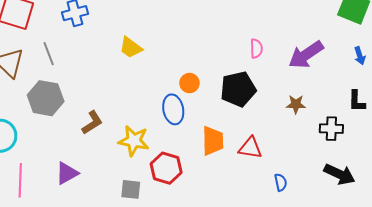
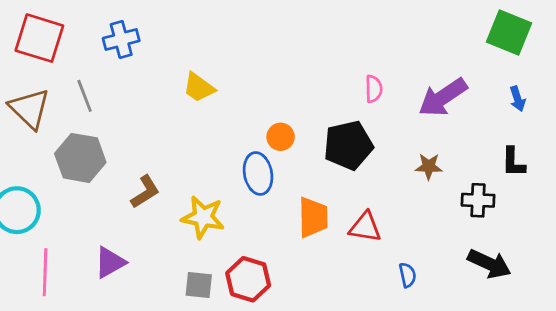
red hexagon: (166, 168) -> (248, 279), moved

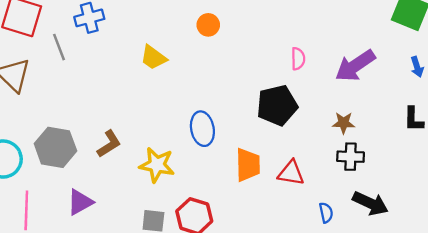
gray line: (85, 96) -> (59, 47), moved
orange circle: (281, 137) -> (208, 25), moved
gray hexagon: (80, 158) -> (55, 147), moved
black cross: (478, 200) -> (351, 157), moved
black arrow: (489, 264) -> (370, 203), moved

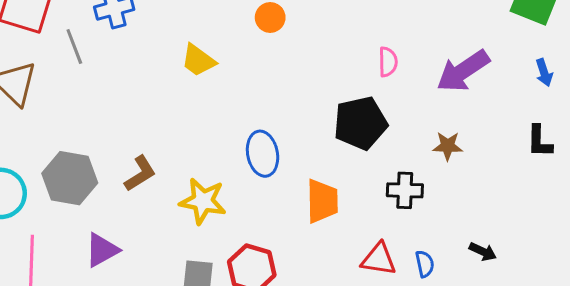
black cross: (351, 157) -> (405, 190), moved
red triangle: (291, 173) -> (379, 259), moved
black arrow: (370, 203) -> (483, 252), size x0.6

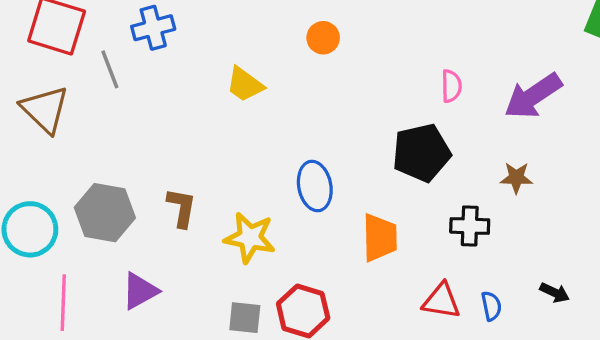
brown L-shape: (140, 174) -> (182, 208), turned -48

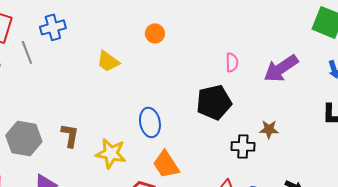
brown star: (516, 178) -> (269, 129), moved
orange trapezoid: (380, 238) -> (166, 164), moved, turned 148

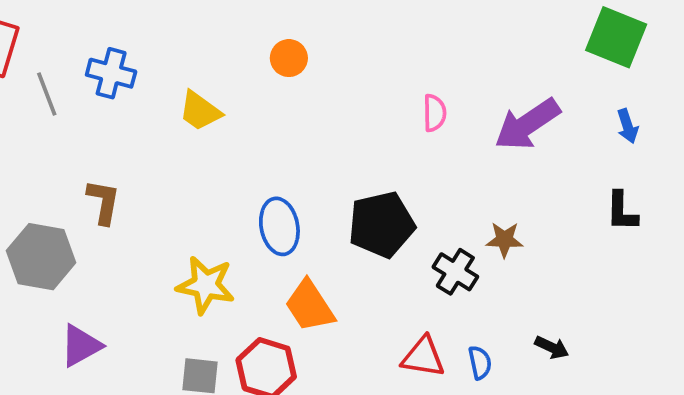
blue cross: (53, 27) -> (111, 73), moved, turned 30
black pentagon: (214, 102) -> (382, 225), moved
brown L-shape: (70, 135) -> (104, 202), moved
black cross: (243, 146) -> (455, 272), turned 30

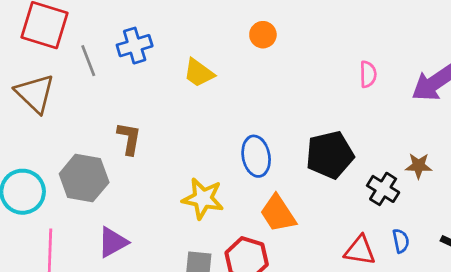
blue cross: (111, 73) -> (135, 46), turned -32
blue semicircle: (480, 363) -> (401, 241), moved

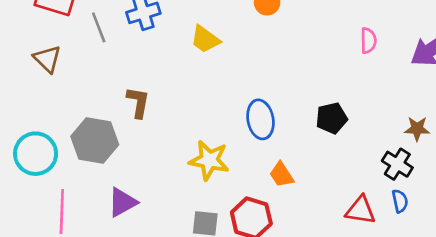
brown triangle: (35, 93) -> (47, 59), size x0.7
black pentagon: (330, 155) -> (332, 118), size x0.7
black cross: (383, 189) -> (397, 164), moved
orange trapezoid: (278, 214) -> (282, 175), size x0.7

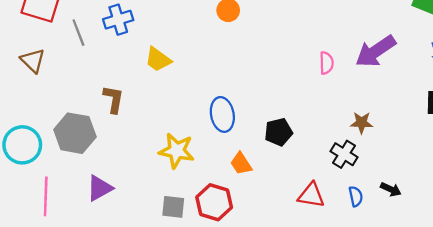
yellow trapezoid: (205, 39) -> (158, 59), moved
pink semicircle: (368, 41) -> (326, 63), moved
black pentagon: (332, 118) -> (278, 132), moved
blue semicircle: (400, 201) -> (356, 196), moved

